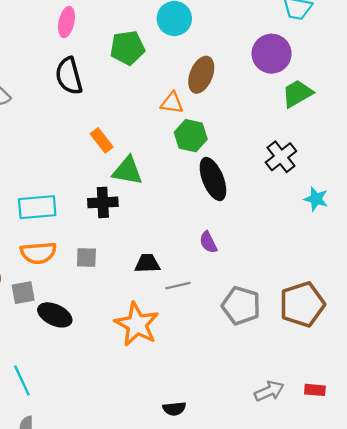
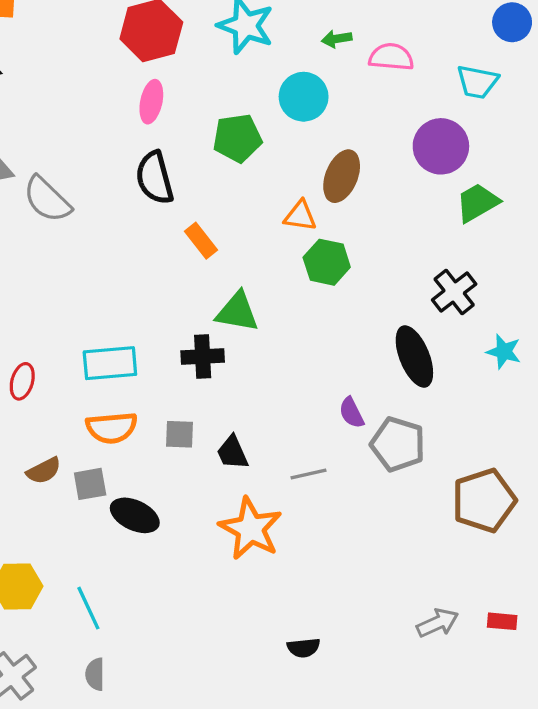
orange rectangle: (102, 140) -> (201, 241), moved
black ellipse: (213, 179) -> (414, 357), moved
black trapezoid: (147, 263) -> (232, 452), moved, turned -112
gray pentagon: (241, 306) -> (398, 444), moved

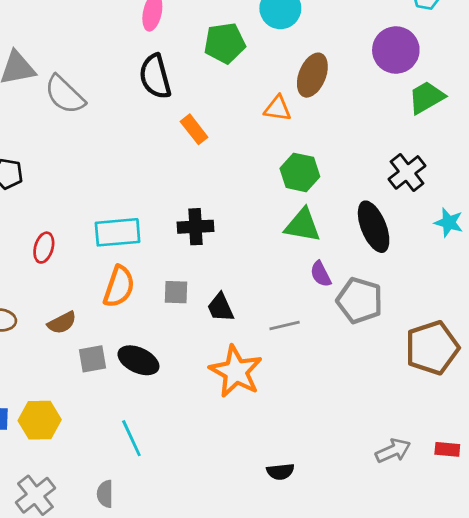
green hexagon: (327, 262) -> (300, 172), moved
green triangle: (237, 312) -> (303, 225), moved
orange semicircle: (112, 428) -> (119, 287), turned -66
gray square: (90, 484) -> (93, 359), moved
cyan line: (88, 608) -> (131, 438), moved

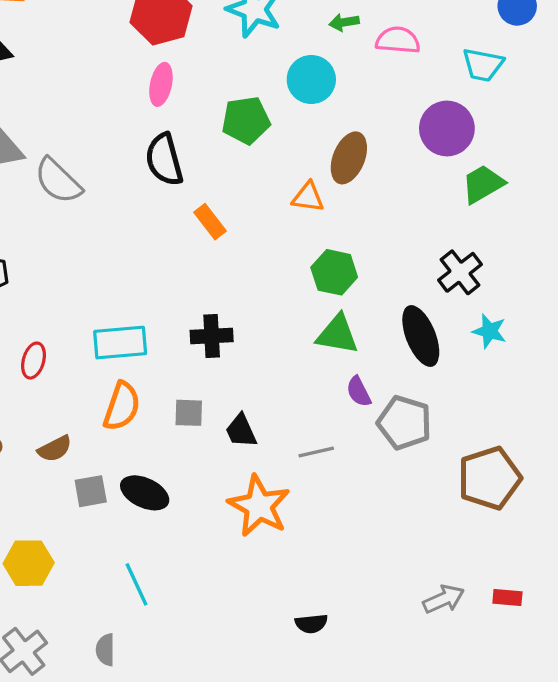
cyan star: (449, 223) -> (489, 331), moved

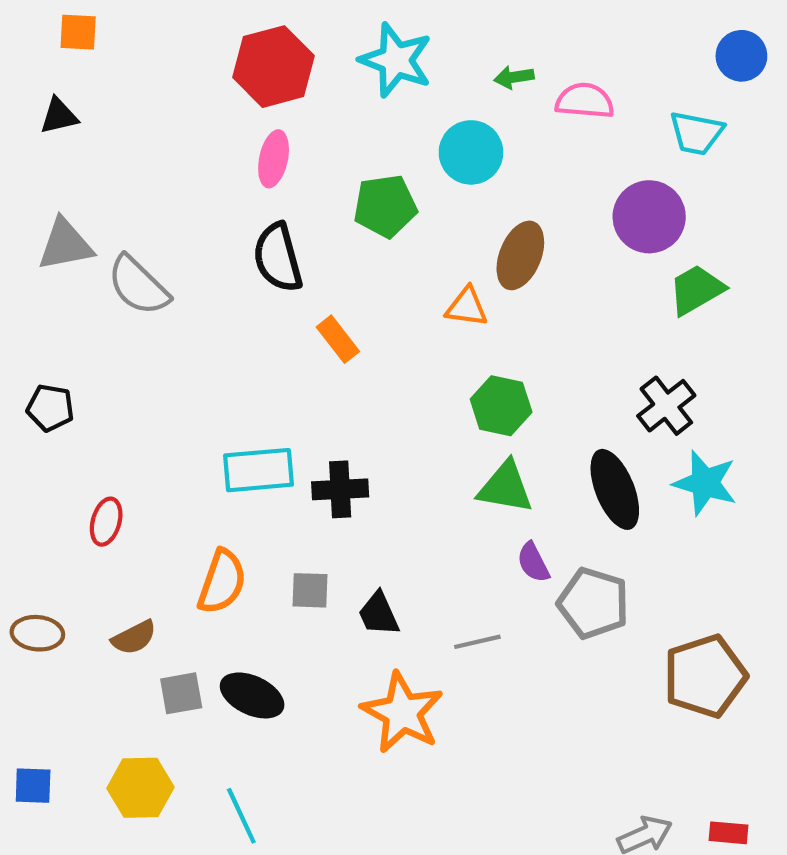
cyan star: (489, 331) -> (705, 483), size x1.4
cyan rectangle: (120, 343) -> (258, 470), moved
yellow hexagon: (29, 563) -> (140, 788), moved

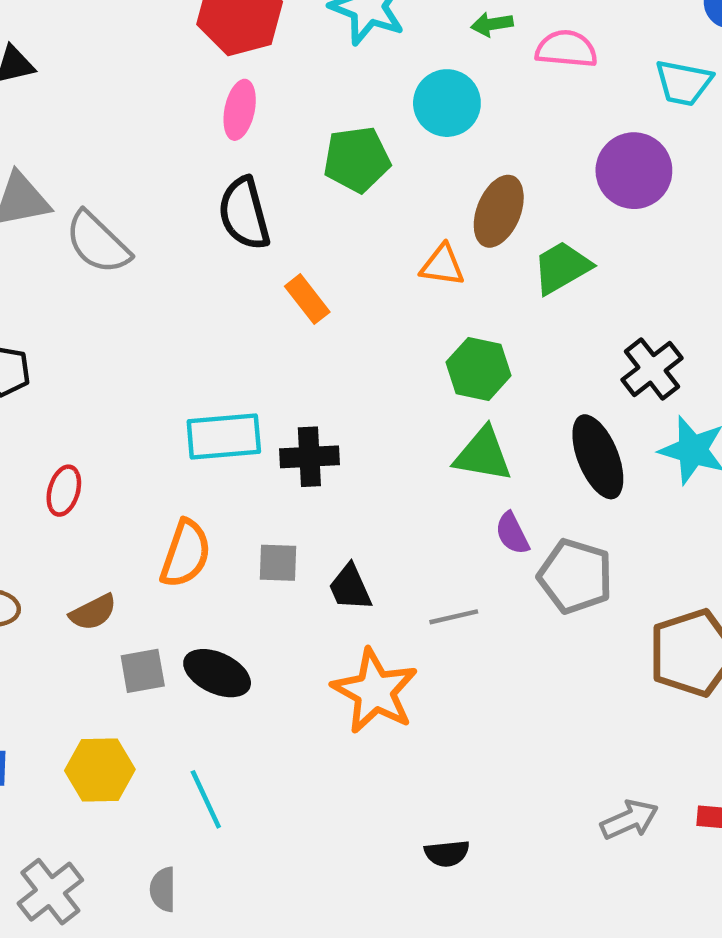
green trapezoid: (696, 290) -> (562, 268), moved

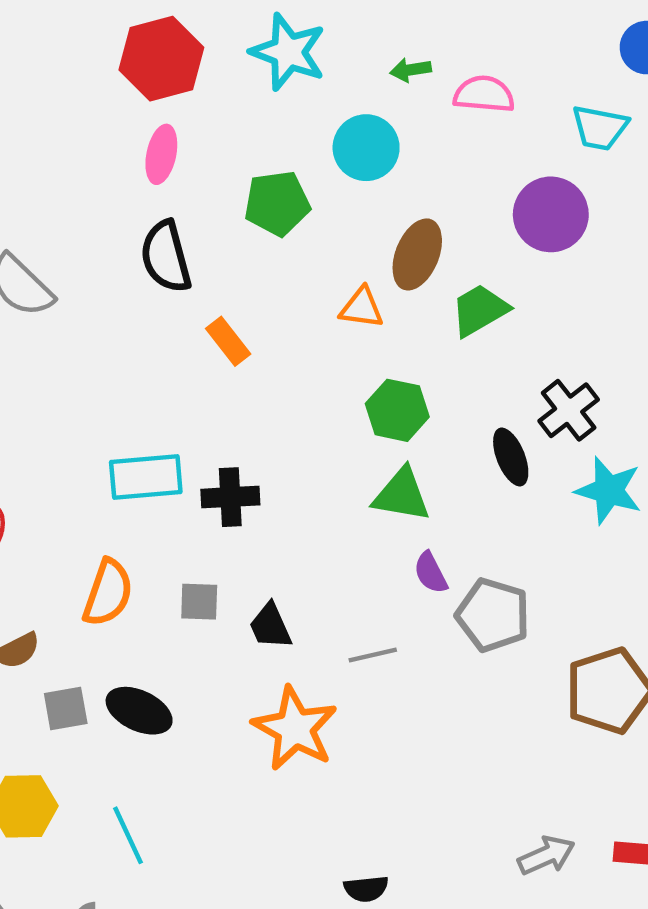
black ellipse: (598, 457) -> (511, 457), moved, size x0.7

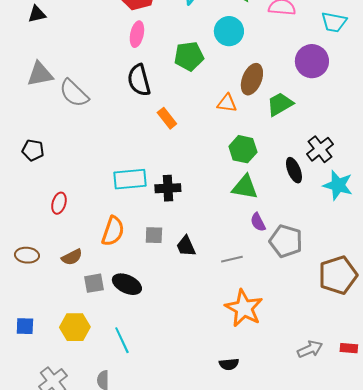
orange star: (295, 728) -> (244, 308), moved

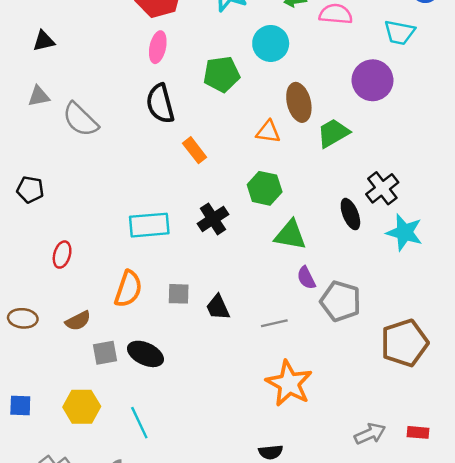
black triangle: (37, 14) -> (44, 41), moved
gray triangle: (40, 74) -> (39, 96), size x0.7
brown ellipse: (252, 79) -> (299, 102), turned -36
green hexagon: (243, 149) -> (265, 188), moved
black cross: (168, 188) -> (213, 219), moved, turned -30

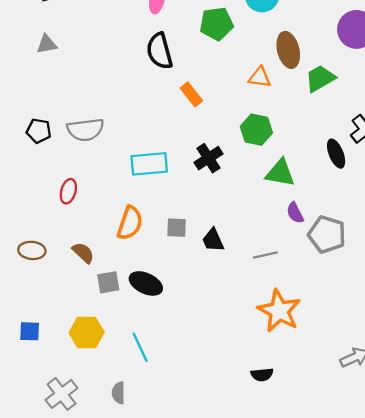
gray semicircle: (80, 120) -> (85, 130), moved, turned -51
brown semicircle: (78, 321) -> (83, 253), turned -110

